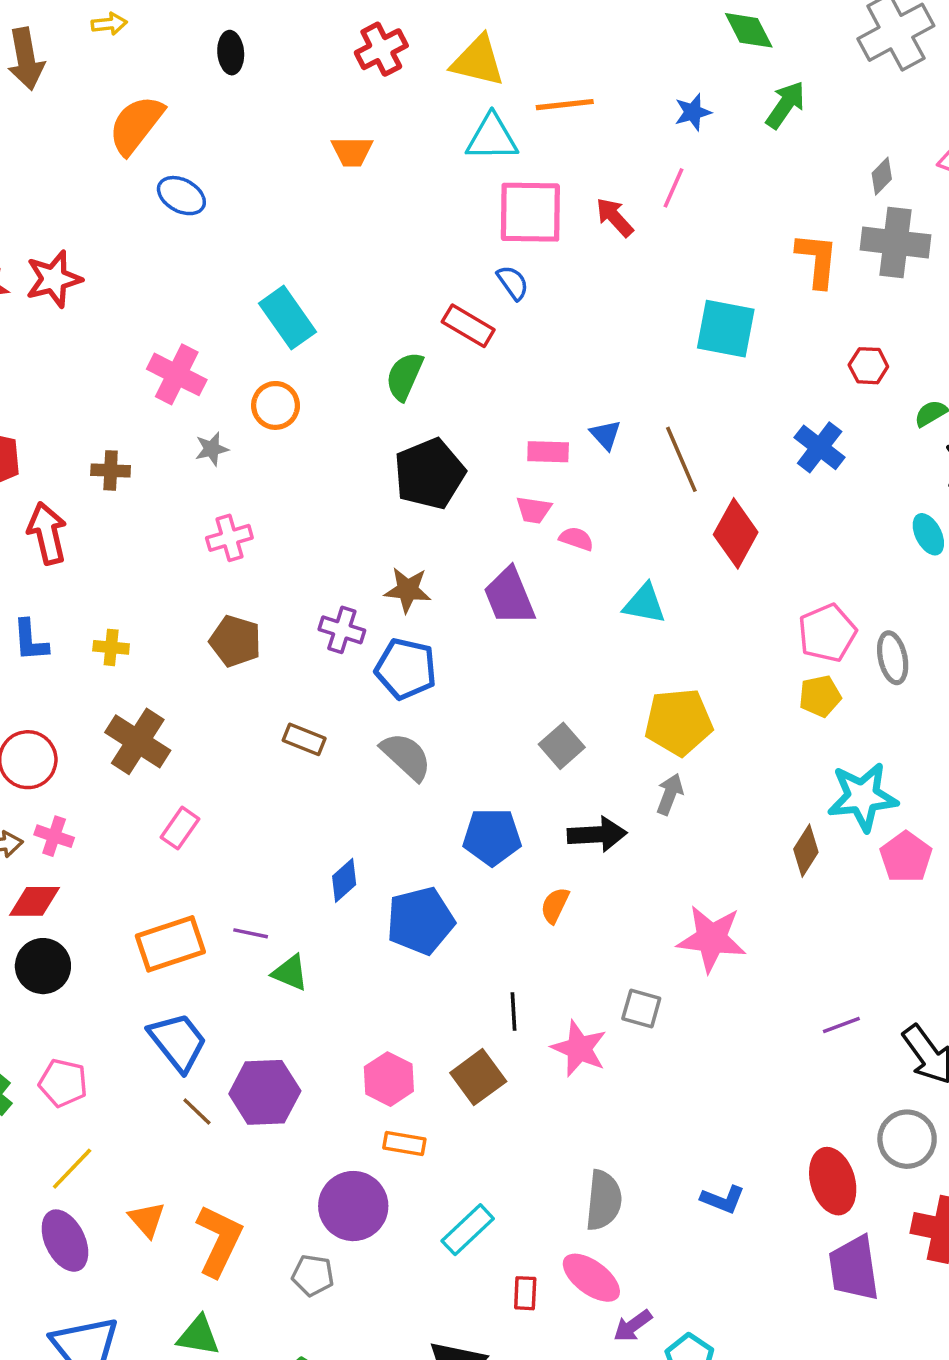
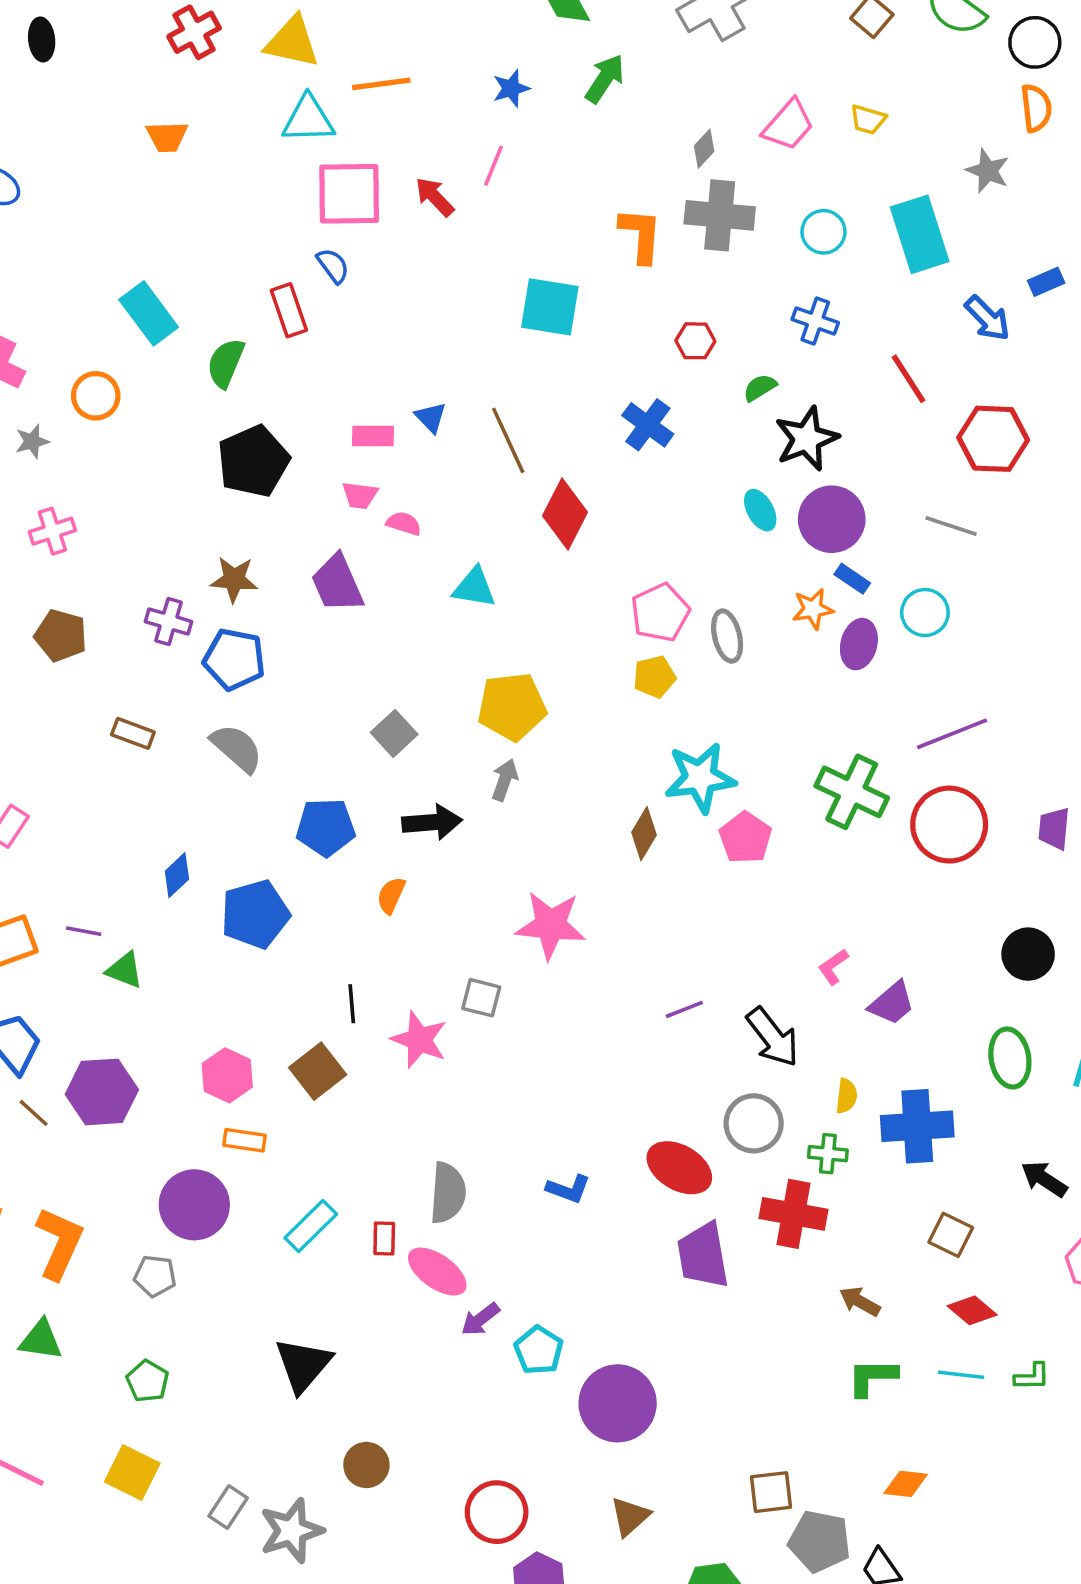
cyan rectangle: (288, 318) -> (149, 313), moved
red rectangle: (468, 326) -> (289, 310), turned 42
red ellipse: (833, 1181) -> (679, 1168), turned -42
red rectangle: (525, 1293) -> (384, 1239), moved

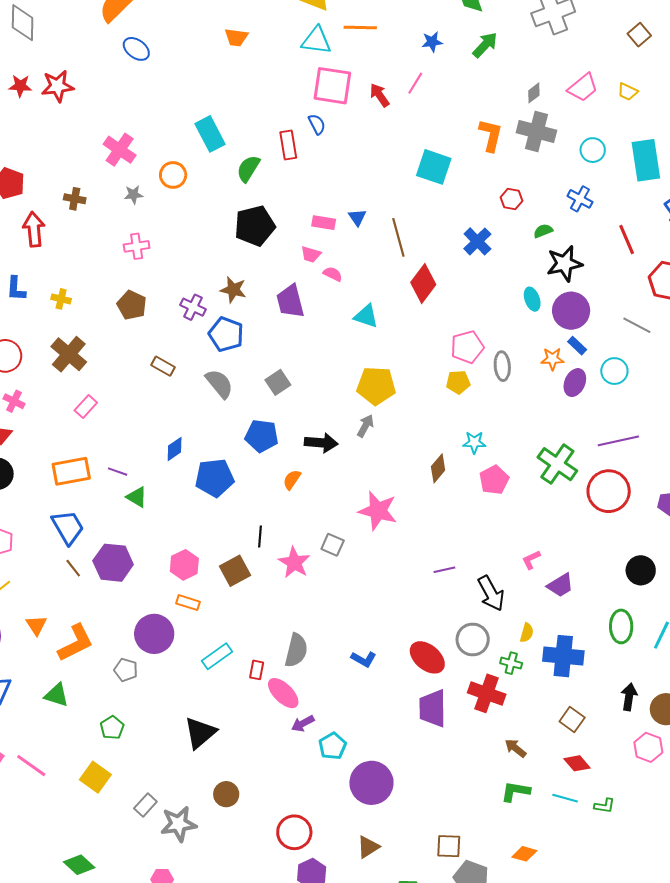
gray square: (394, 733) -> (278, 382), moved
cyan star: (700, 778) -> (474, 442), size x0.6
black arrow: (1044, 1179) -> (629, 697), turned 56
orange L-shape: (59, 1243) -> (76, 643), turned 30

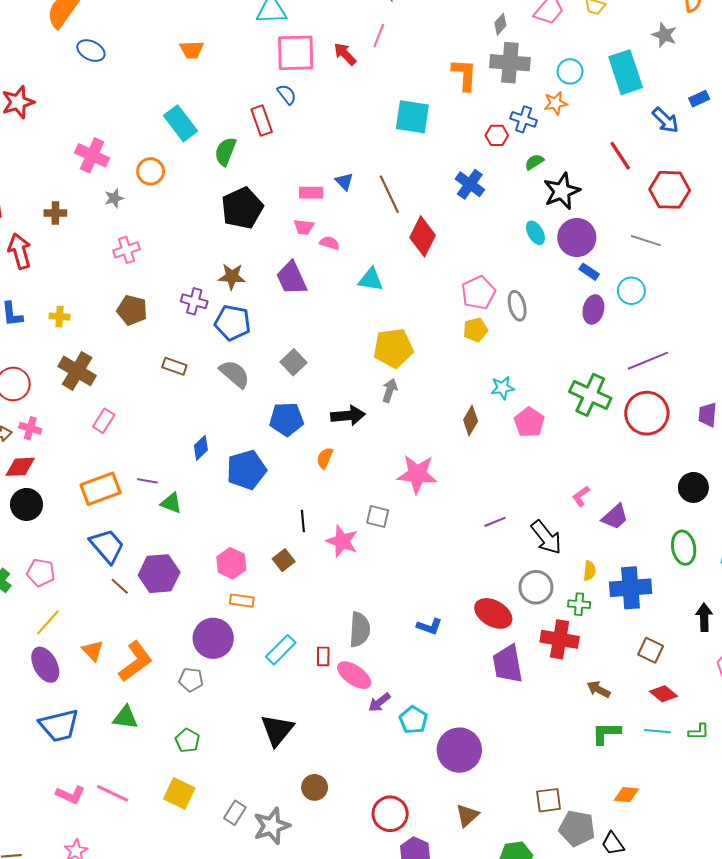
orange trapezoid: (236, 37) -> (192, 50), moved
blue cross: (580, 199) -> (524, 119), moved
orange star: (552, 359) -> (555, 103), moved
brown square: (235, 571) -> (284, 560), size x0.7

